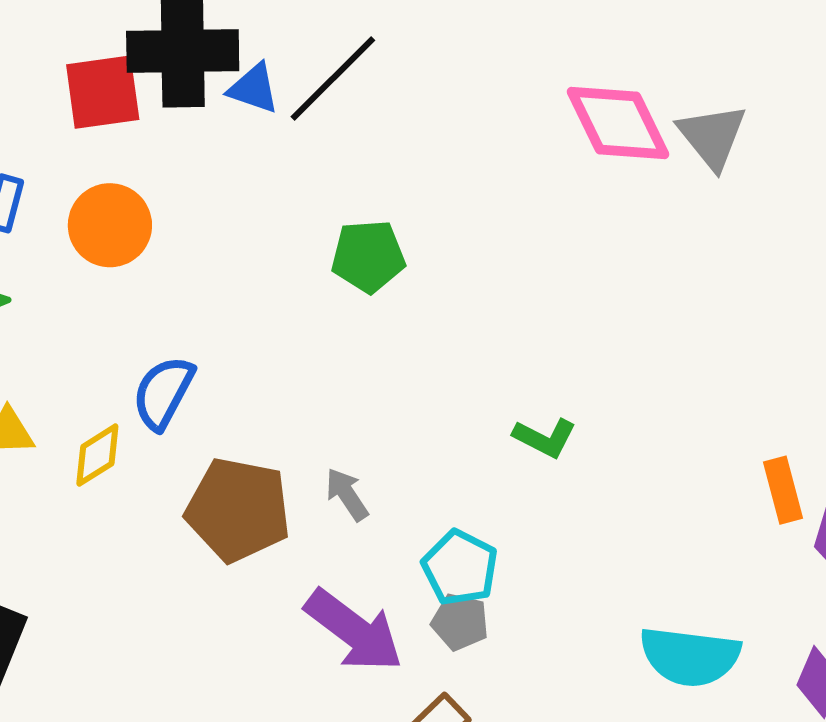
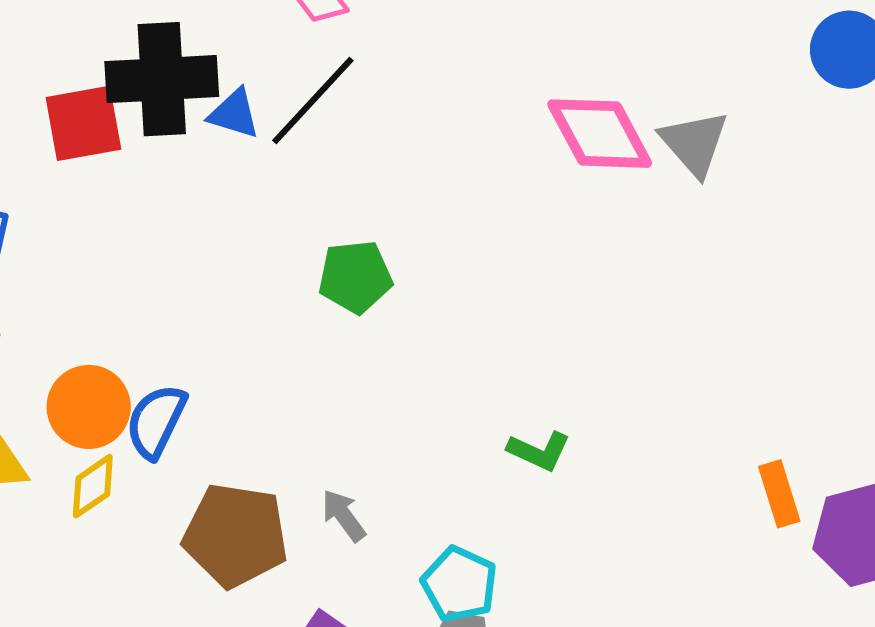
orange circle: (110, 225) -> (89, 407), moved

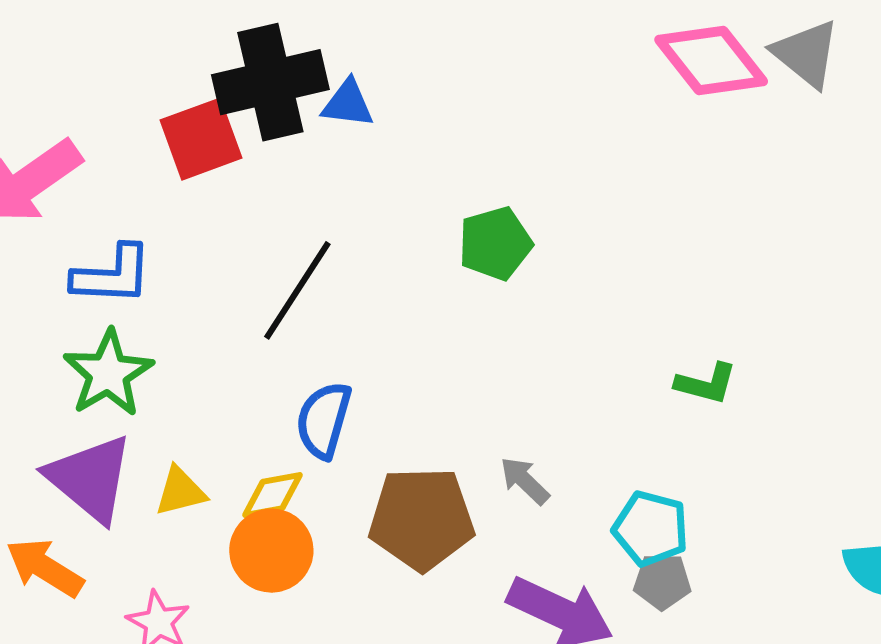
black line: (313, 101) -> (297, 290), moved
orange circle: (89, 407) -> (271, 551), moved
yellow diamond: (93, 486) -> (273, 495), turned 34

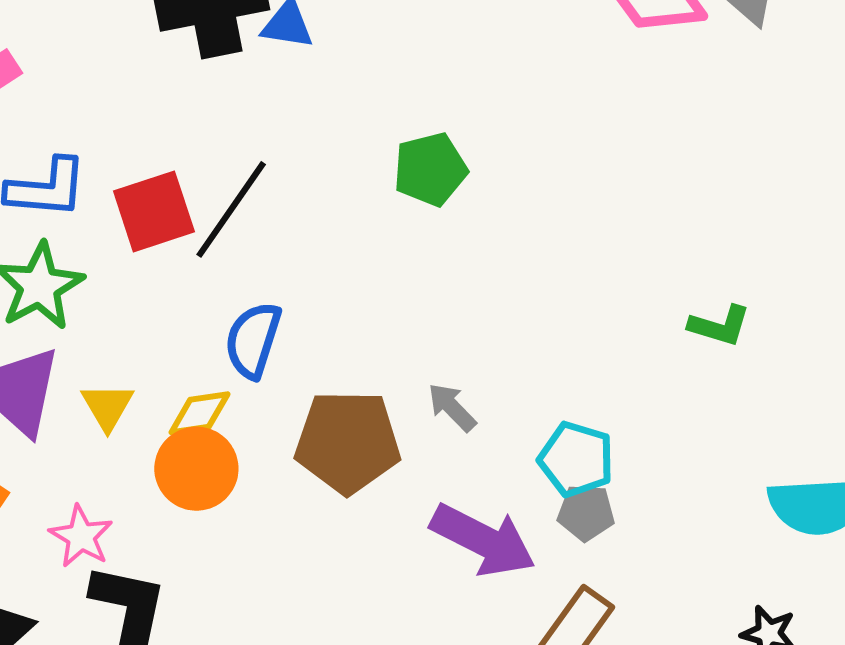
red square: (201, 139) -> (154, 211), moved
green L-shape: (706, 384) -> (720, 326), moved
yellow triangle: (180, 491) -> (107, 406), turned -48

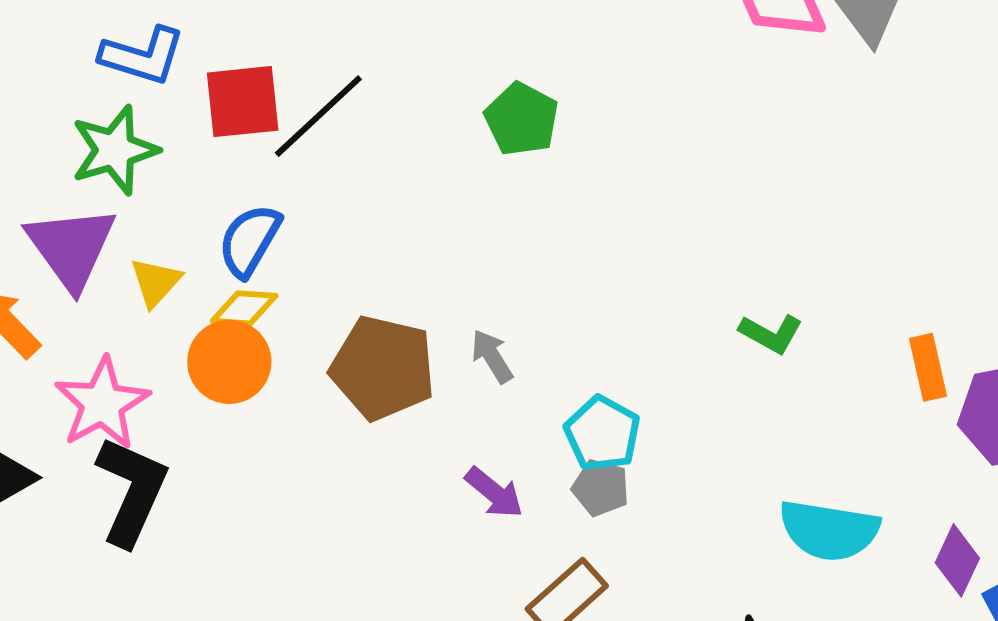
green pentagon: (430, 169) -> (522, 119), turned 30
blue semicircle: (253, 340) -> (249, 240), moved
pink star: (81, 536) -> (102, 403), size x1.5
purple arrow: (483, 540) -> (494, 493), size x0.6

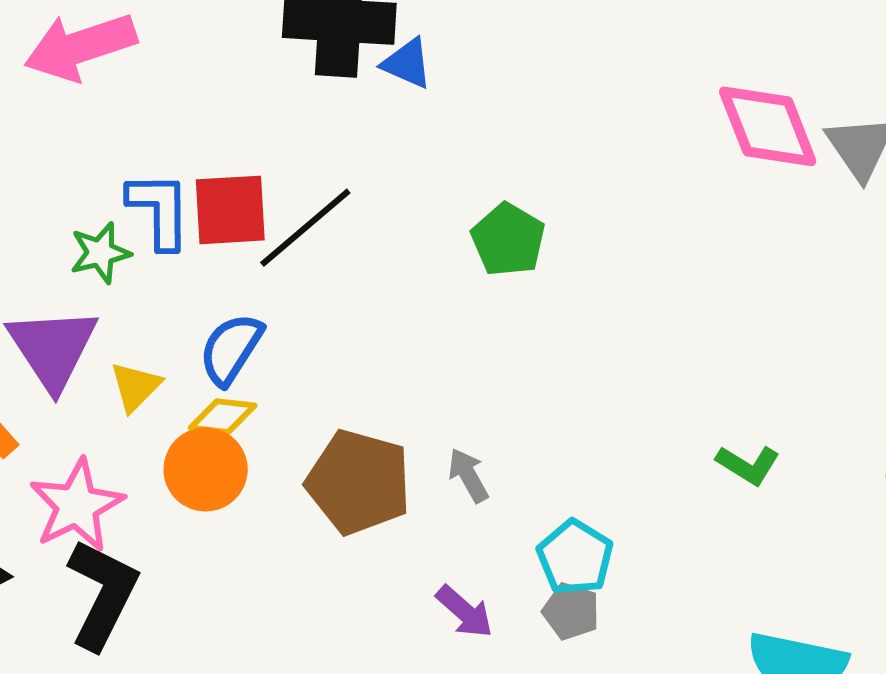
blue L-shape: (142, 56) -> (159, 210), moved, turned -110
green star: (115, 150) -> (100, 253), size x0.7

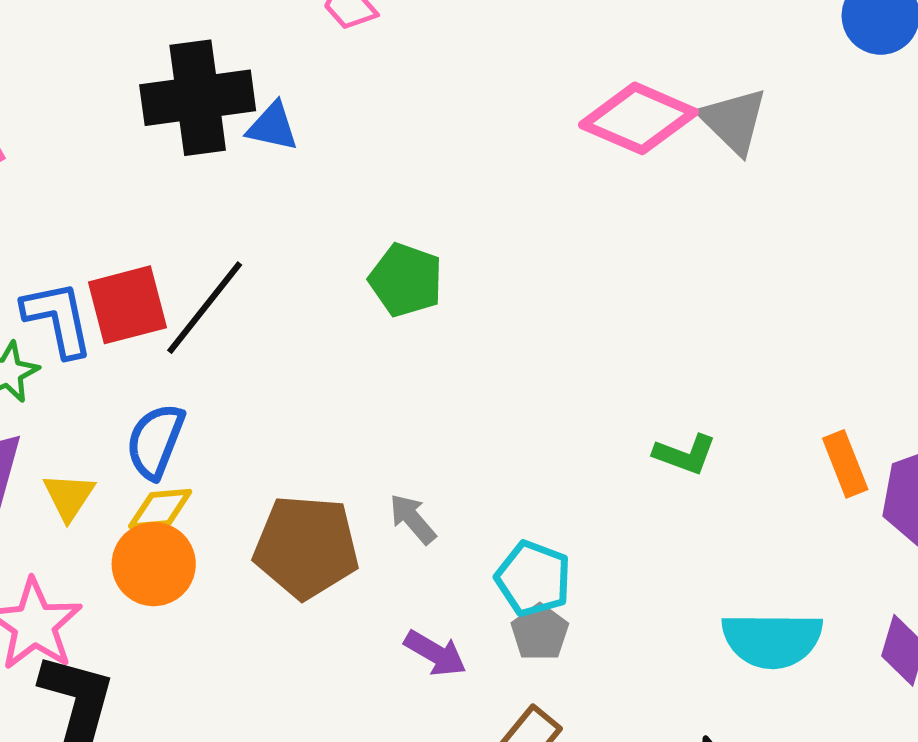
pink diamond: (768, 126) -> (638, 118), turned -34
gray pentagon: (571, 611) -> (540, 632), turned 30

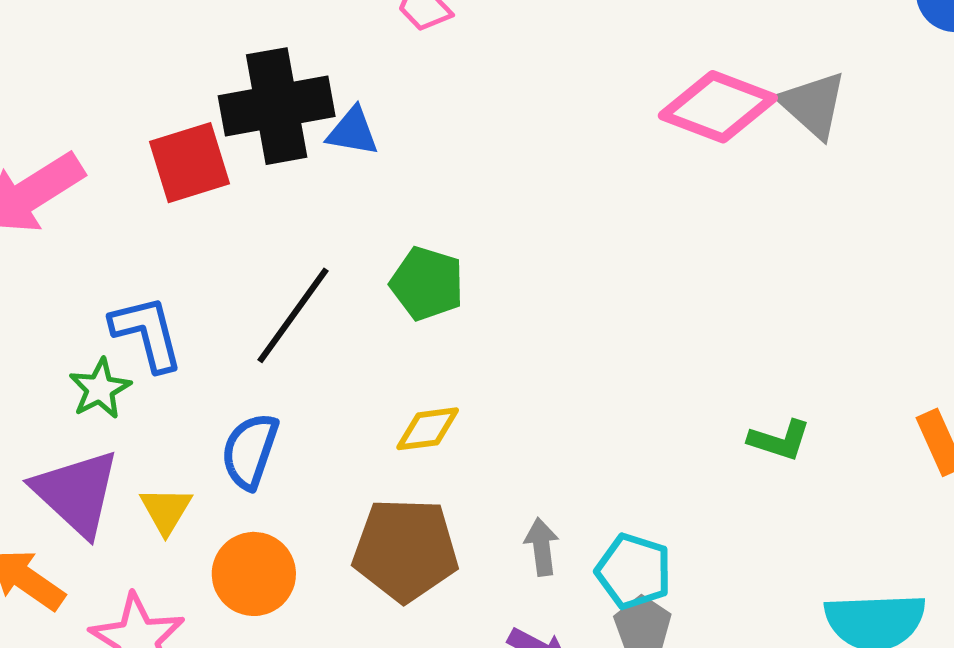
green pentagon: (406, 280) -> (427, 283), moved
red square: (127, 305) -> (190, 163), moved
yellow diamond: (160, 509) -> (428, 429), moved
gray arrow: (413, 519) -> (542, 547), moved, turned 36

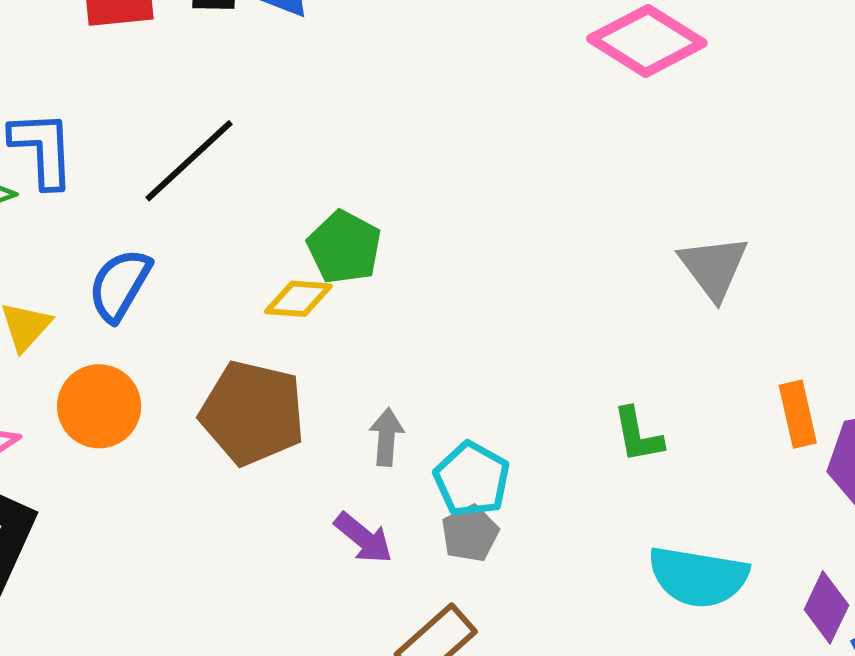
gray triangle: (813, 105) -> (714, 267), moved
green pentagon: (427, 283) -> (344, 247), moved
green L-shape: (779, 440) -> (638, 435), moved, turned 50

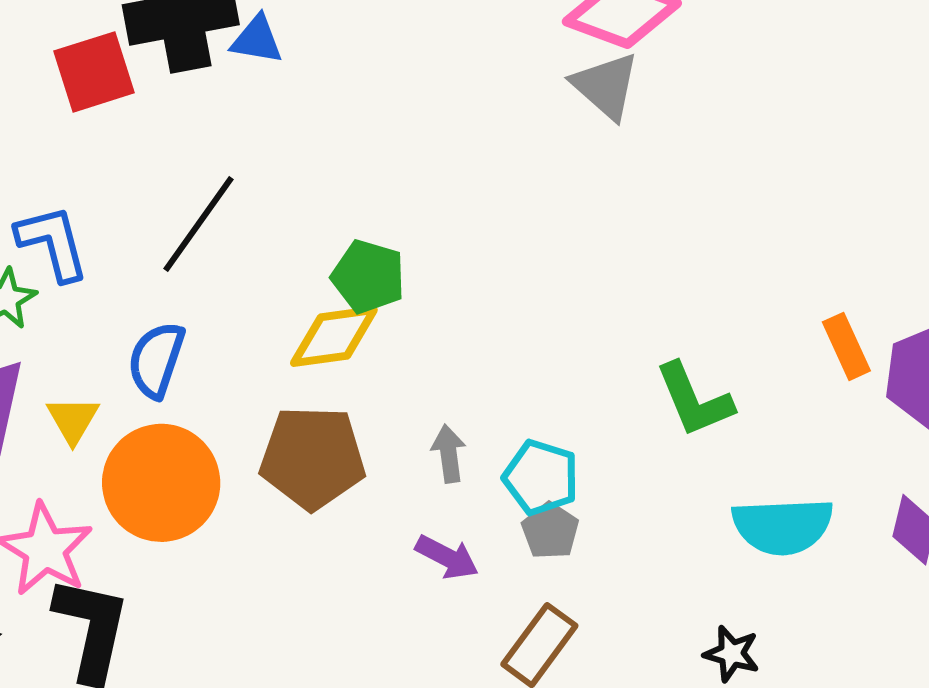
gray triangle: (714, 267) -> (606, 86), moved
yellow diamond: (298, 299) -> (334, 337), size x1.4
orange circle: (99, 406) -> (161, 483), size x1.4
green L-shape: (638, 435) -> (694, 400), size x1.4

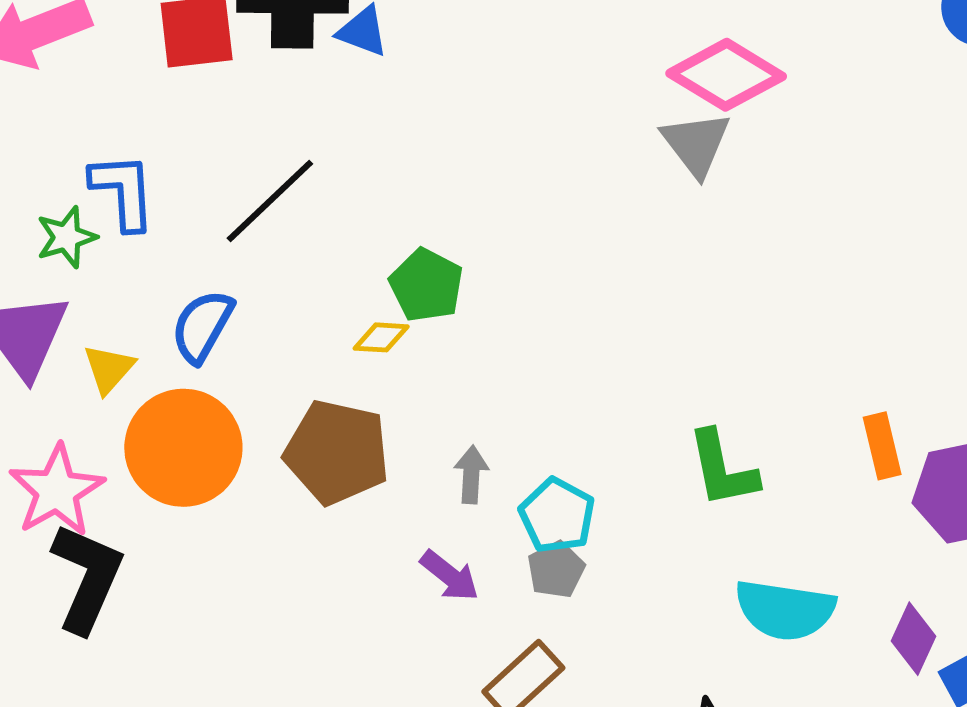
yellow diamond: (334, 337) -> (381, 337), size x0.6

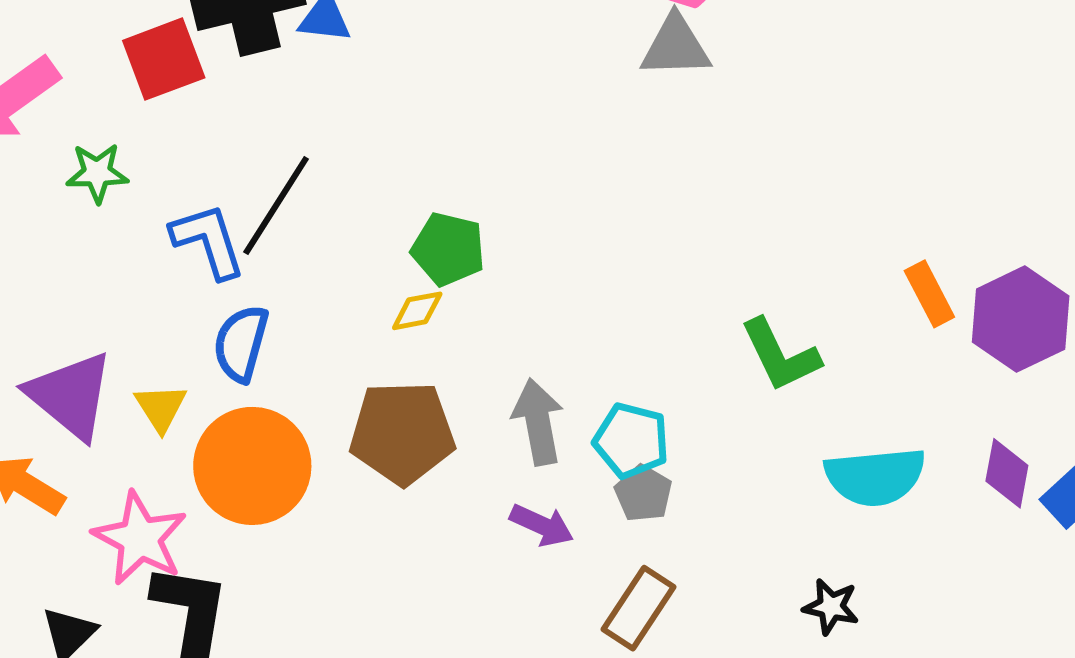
gray triangle: (696, 144) -> (676, 46), turned -40
blue L-shape: (123, 191) -> (208, 241), moved
green star: (66, 237) -> (97, 173), moved, turned 30
gray arrow: (471, 475) -> (538, 422), size x1.5

